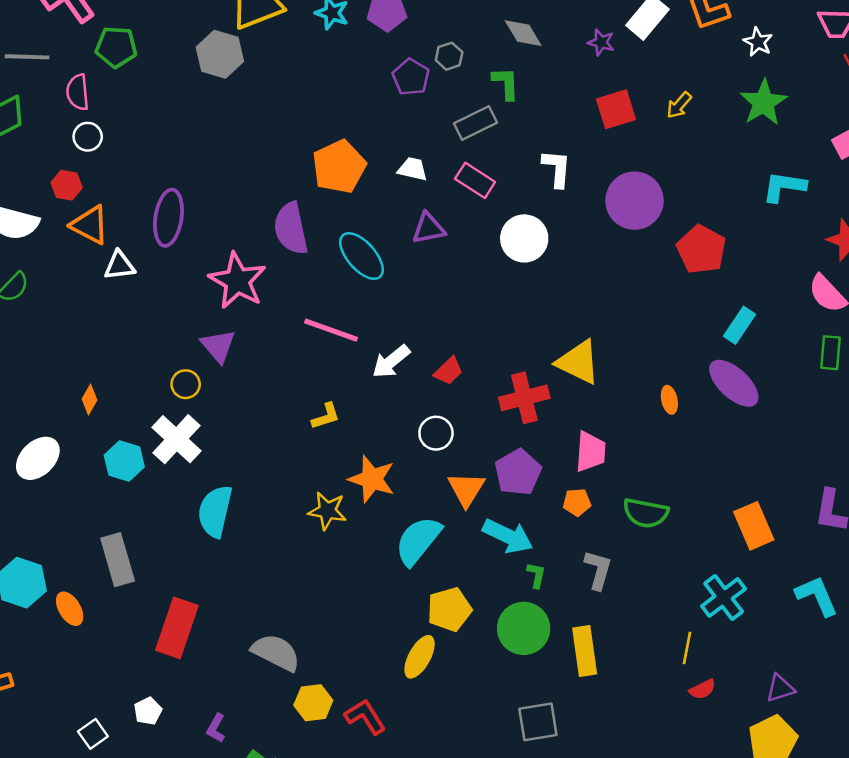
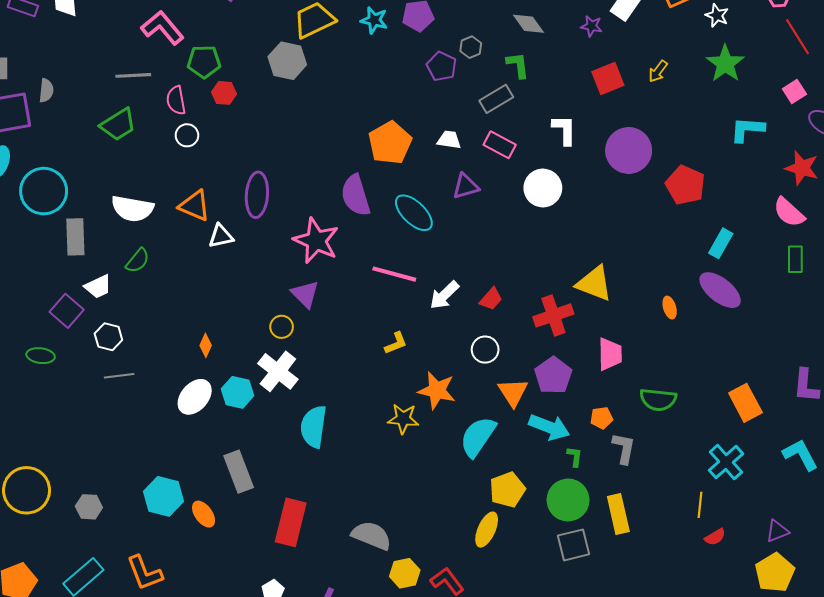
red hexagon: (67, 185) -> (224, 93), moved
white ellipse: (38, 458) -> (195, 397), moved
orange pentagon: (577, 502) -> (602, 418), moved
gray square: (538, 722) -> (573, 545), moved

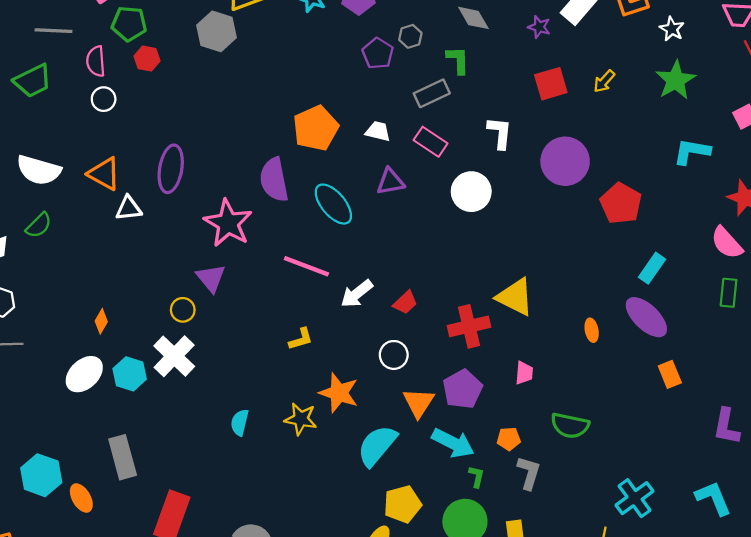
pink trapezoid: (610, 354) -> (524, 373), size x0.7
orange rectangle: (745, 403) -> (670, 374), moved, size x0.7
cyan semicircle: (314, 427) -> (240, 422), moved, size x0.6

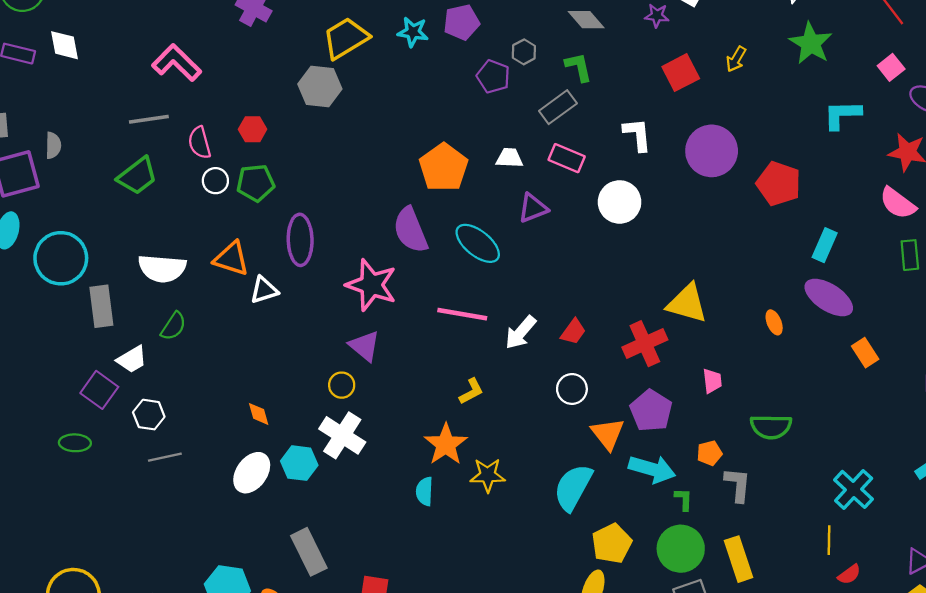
green pentagon: (129, 24) -> (256, 183), moved
orange diamond: (101, 321) -> (259, 414), turned -35
orange star: (339, 393) -> (446, 444), moved, turned 30

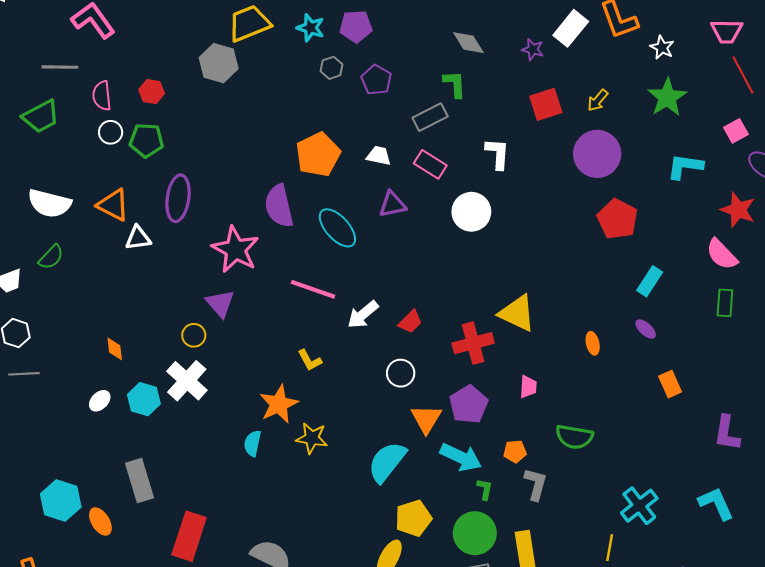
gray hexagon: (524, 52) -> (331, 68), moved
purple circle: (712, 151) -> (597, 154), moved
purple ellipse: (829, 297) -> (646, 329), size x0.5
yellow L-shape: (471, 391) -> (310, 360), turned 80
white ellipse: (252, 473) -> (100, 401), size x0.6

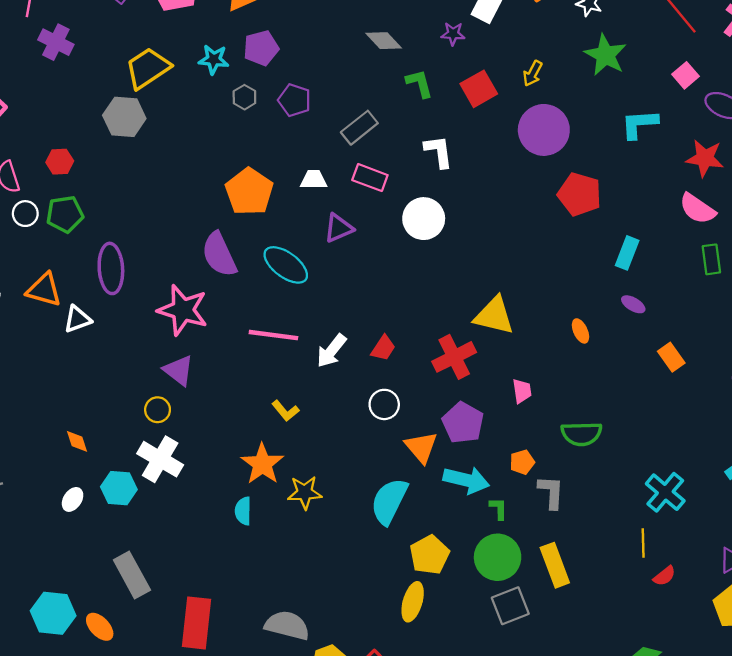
green L-shape: (455, 84) -> (419, 83), moved

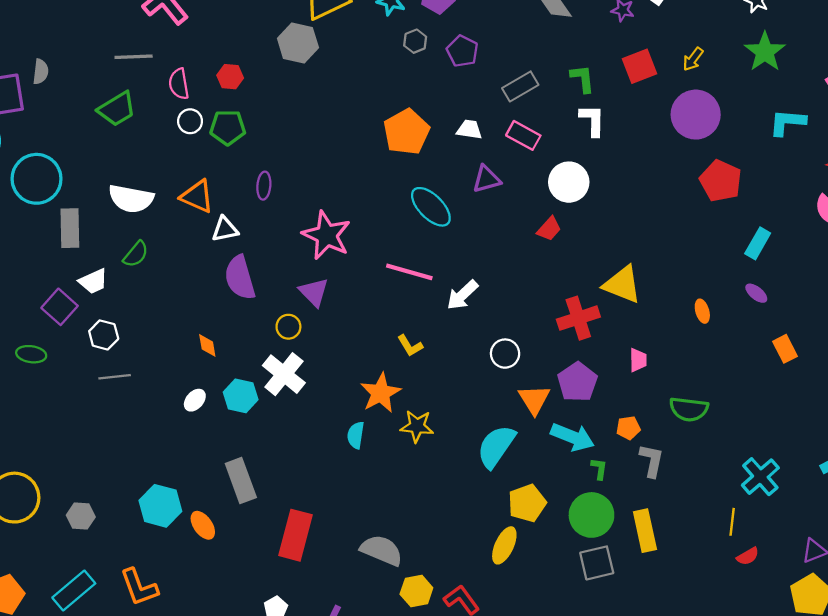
green L-shape: (419, 83) -> (582, 79), moved
purple semicircle: (219, 254) -> (240, 278), moved
purple ellipse: (111, 268) -> (264, 186), size x0.6
red trapezoid: (383, 348) -> (549, 229), moved

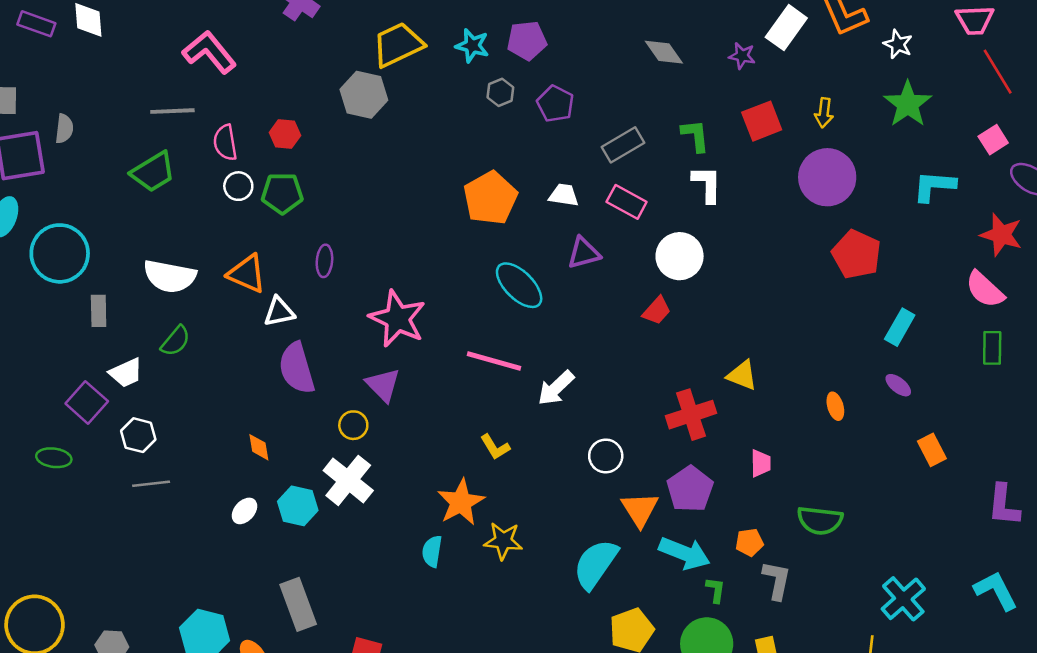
yellow arrow: (693, 59) -> (824, 113), turned -30
gray rectangle: (70, 228) -> (99, 311), size x0.7
yellow triangle: (622, 284) -> (742, 375), size x0.7

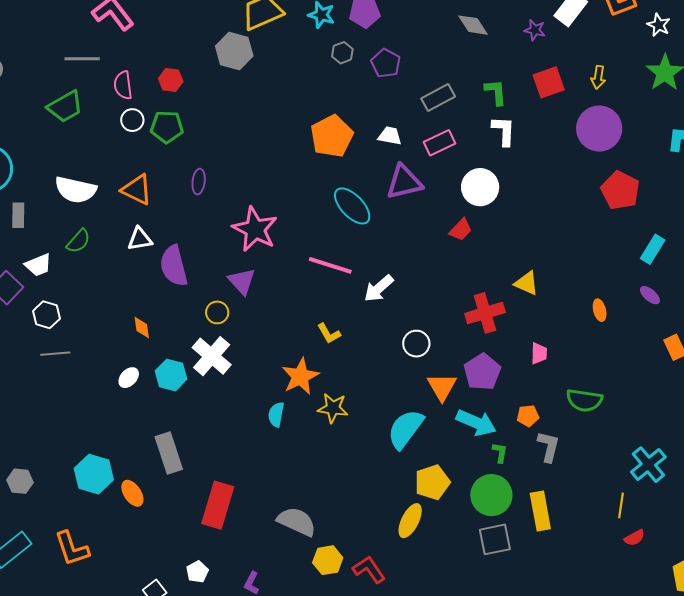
pink rectangle: (627, 202) -> (440, 143), turned -56
purple triangle: (584, 253) -> (404, 182), size x1.4
white triangle: (279, 312) -> (140, 239), moved

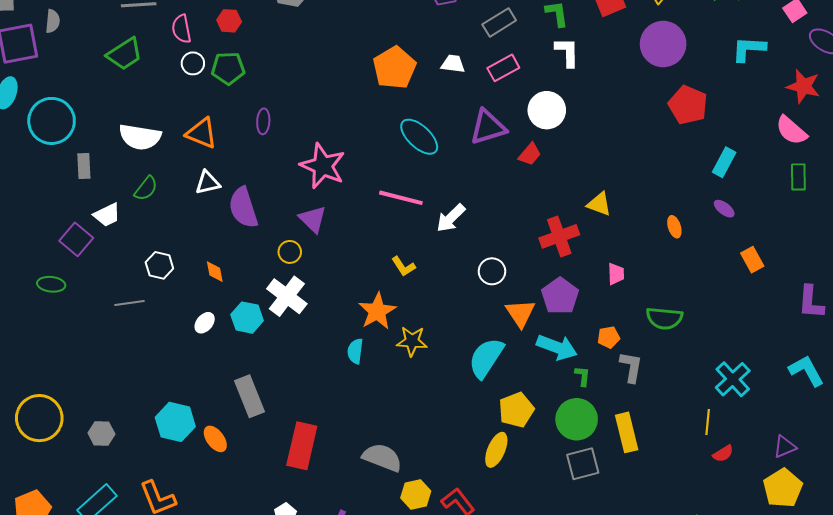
purple triangle: (404, 182) -> (488, 127), moved
white hexagon: (46, 315) -> (159, 265), moved

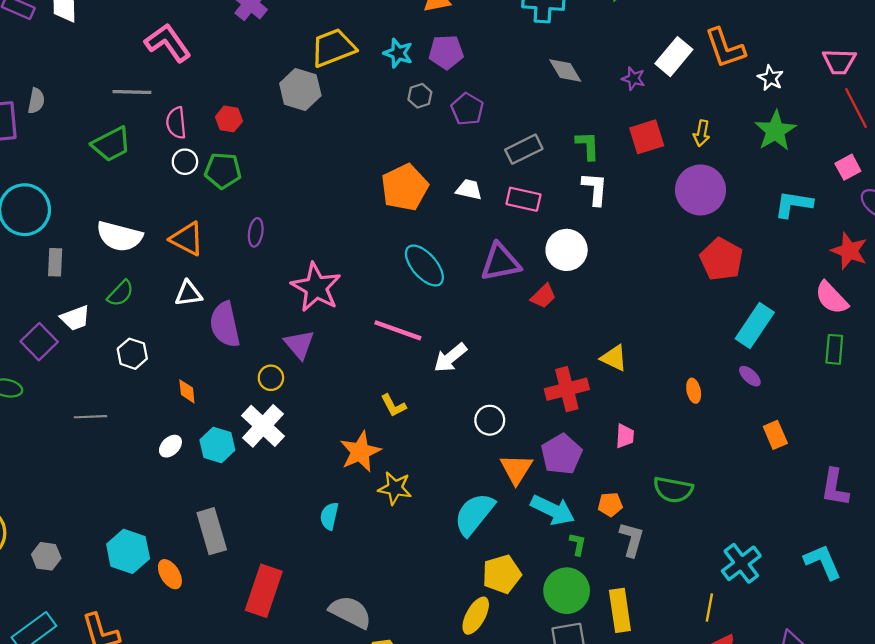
pink rectangle: (503, 68) -> (523, 199), turned 36
cyan rectangle: (724, 162) -> (755, 325), size x1.4
white hexagon: (159, 265) -> (132, 354), moved
cyan semicircle: (355, 351) -> (329, 516), moved

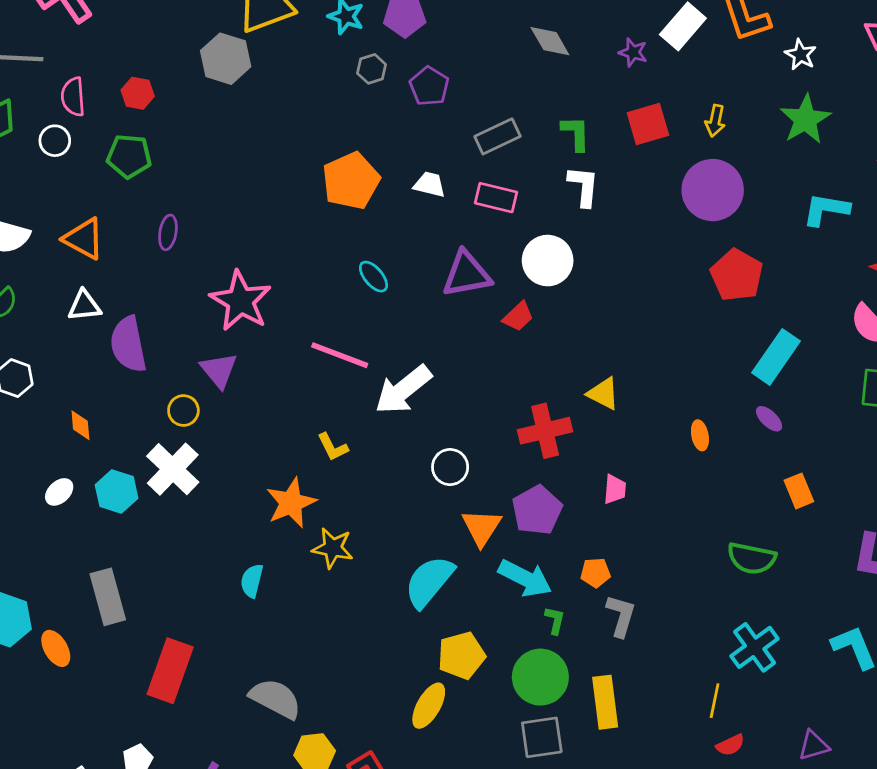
white circle: (185, 162) -> (55, 141), moved
cyan ellipse: (424, 266) -> (373, 277), size x0.6
white arrow: (450, 358) -> (403, 390), size x1.4
green semicircle: (673, 490) -> (752, 558), moved

